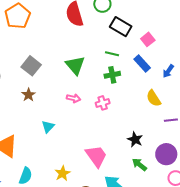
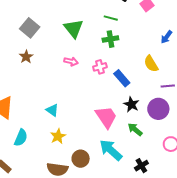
blue rectangle: (142, 63) -> (122, 78), moved
cyan triangle: (48, 127) -> (52, 110), moved, turned -40
purple circle: (166, 154) -> (158, 109), moved
pink trapezoid: (96, 156) -> (106, 117), moved

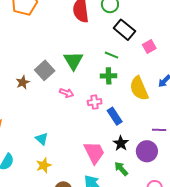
gray square: (30, 28) -> (45, 70), moved
yellow semicircle: (151, 64) -> (139, 88), moved, size x1.4

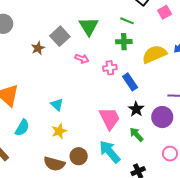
yellow semicircle: (139, 88) -> (154, 54), turned 90

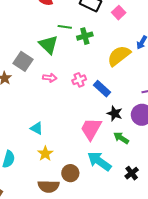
green line: (127, 21) -> (65, 27), moved
green cross: (124, 42) -> (85, 36), moved
pink trapezoid: (109, 118) -> (91, 129), turned -110

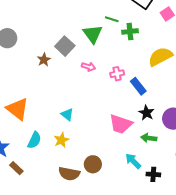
pink trapezoid: (91, 129) -> (121, 124), turned -110
green arrow: (121, 138) -> (149, 138), turned -35
yellow star: (45, 154) -> (61, 140), moved
cyan arrow: (99, 161) -> (133, 161), moved, size x0.7
black cross: (132, 173) -> (153, 174), turned 32

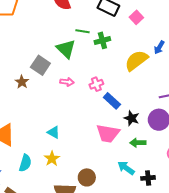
blue rectangle: (138, 86) -> (112, 101), moved

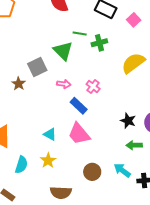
gray square: (40, 65) -> (37, 67), turned 30
pink cross: (96, 84) -> (93, 86), turned -32
blue rectangle: (112, 101) -> (79, 106), moved
pink trapezoid: (108, 133) -> (79, 134), moved, turned 40
brown circle: (87, 177) -> (92, 172), moved

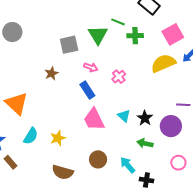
pink square: (134, 20) -> (173, 34), moved, size x1.5
brown star: (19, 84) -> (51, 73), moved
blue rectangle: (79, 106) -> (87, 90), moved
cyan triangle: (50, 134) -> (124, 116), moved

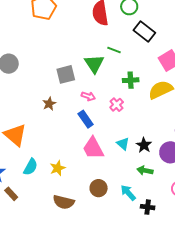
green cross: (135, 36) -> (131, 80), moved

